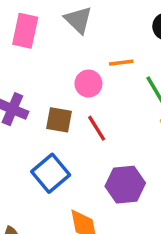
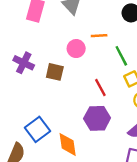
red line: (97, 128) -> (100, 87), moved
blue square: (51, 173) -> (37, 129), moved

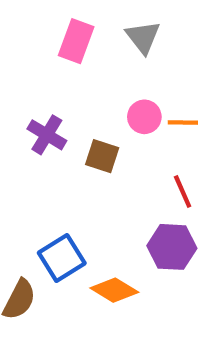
orange line: (99, 36) -> (183, 123), moved
orange diamond: (68, 144) -> (114, 290), turned -55

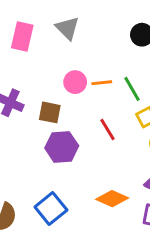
purple hexagon: (172, 247) -> (62, 147), moved
blue square: (62, 258) -> (51, 209), moved
orange diamond: (114, 290) -> (112, 199), moved

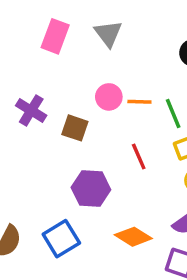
purple hexagon: (62, 147) -> (91, 189), moved

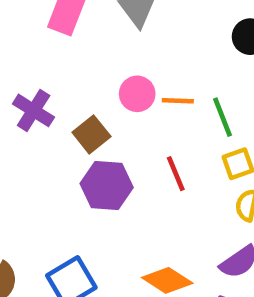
brown square: (75, 128) -> (91, 134), turned 32
purple hexagon: (91, 189) -> (107, 186), moved

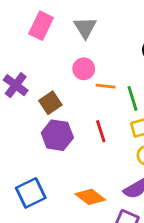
pink circle: (137, 94) -> (84, 69), moved

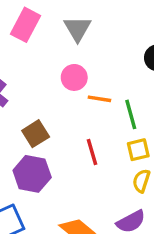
brown square: (50, 103) -> (36, 134), moved
purple hexagon: (57, 135) -> (32, 174), moved

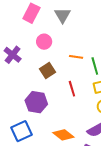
pink circle: (74, 77) -> (44, 42), moved
brown square: (36, 134) -> (48, 71), moved

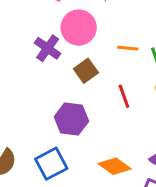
pink circle: (44, 42) -> (79, 28), size x1.5
purple cross: (13, 55) -> (48, 48), moved

